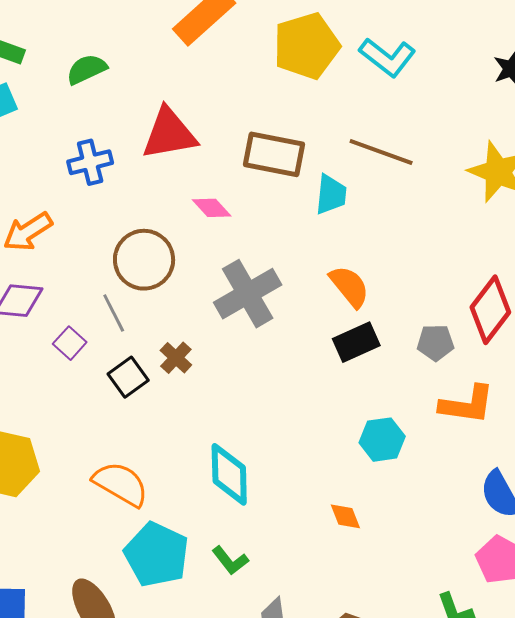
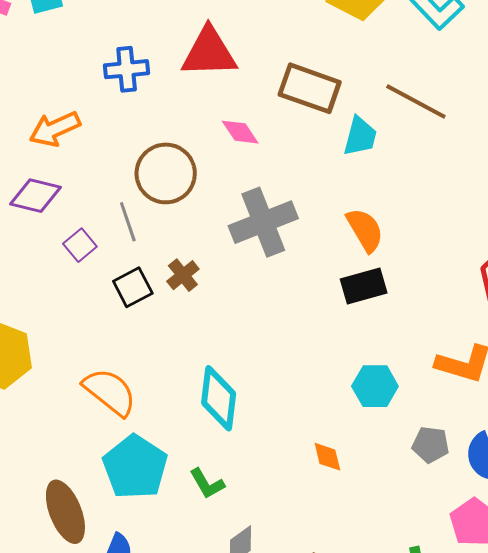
gray pentagon: (436, 343) -> (431, 445), moved

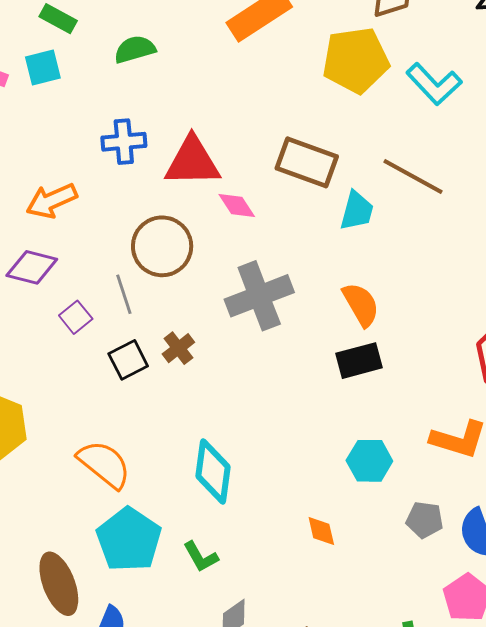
red triangle: (209, 52) -> (192, 162), moved

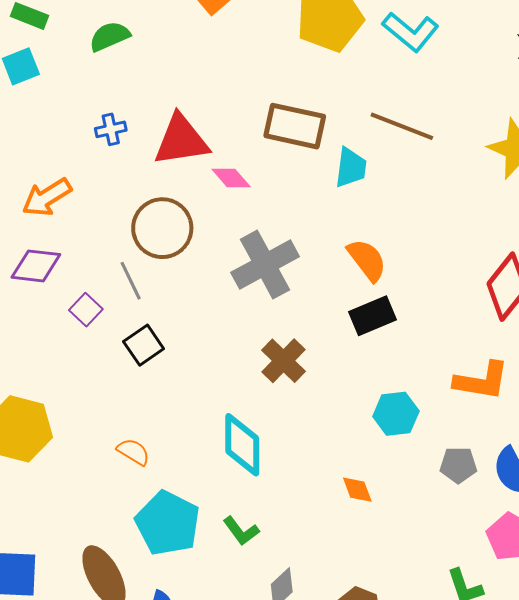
blue cross: (124, 142) -> (111, 129), size x0.7
brown cross: (178, 348) -> (283, 361), moved, size x1.4
orange semicircle: (104, 464) -> (133, 452), size x0.6

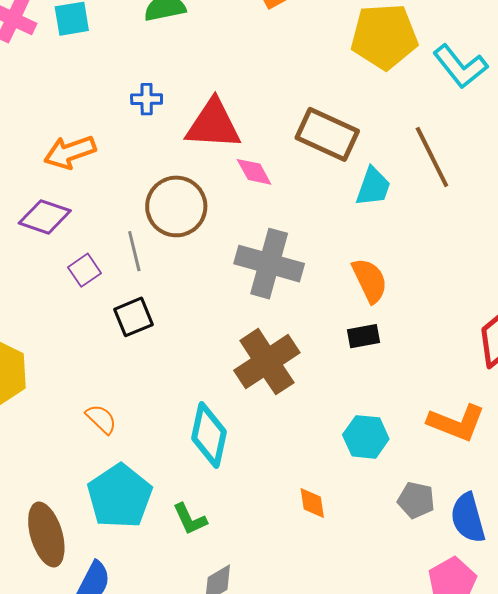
brown line: (402, 126) -> (432, 157), turned 30
gray cross: (265, 265) -> (269, 264), turned 32
black rectangle: (372, 316) -> (363, 336), size x0.7
brown cross: (283, 361) -> (267, 362), size x1.4

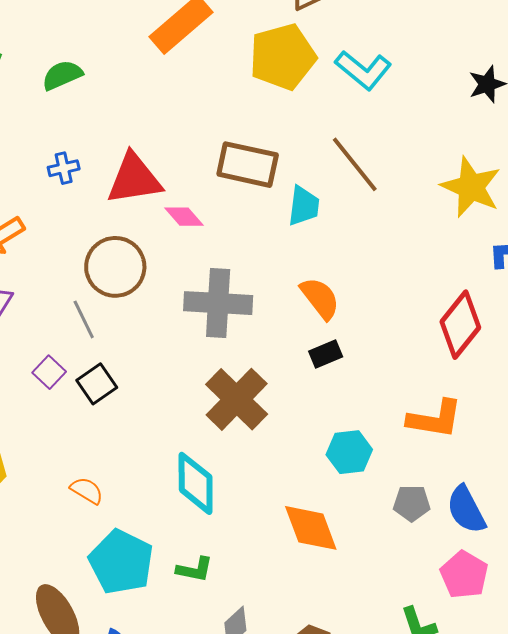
purple square: (84, 270) -> (49, 372), moved
orange diamond: (312, 503) -> (311, 528), size x1.8
green L-shape: (190, 519) -> (195, 569), turned -42

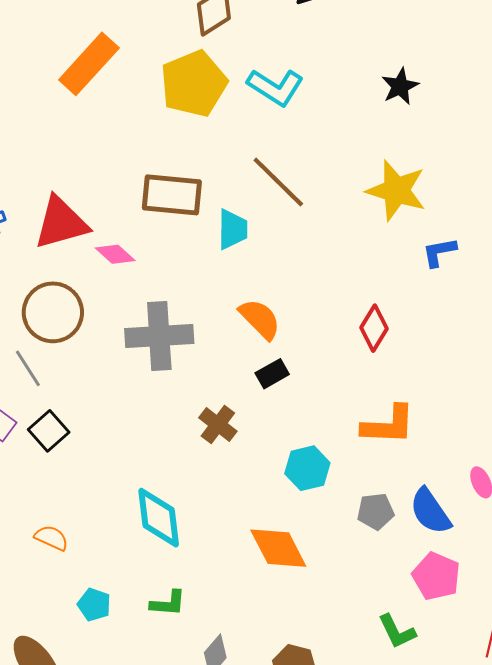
red diamond: (460, 325) -> (374, 328), moved, size x0.7
brown cross: (237, 399) -> (218, 424), moved, size x0.6
cyan pentagon: (121, 562) -> (94, 605), size x0.5

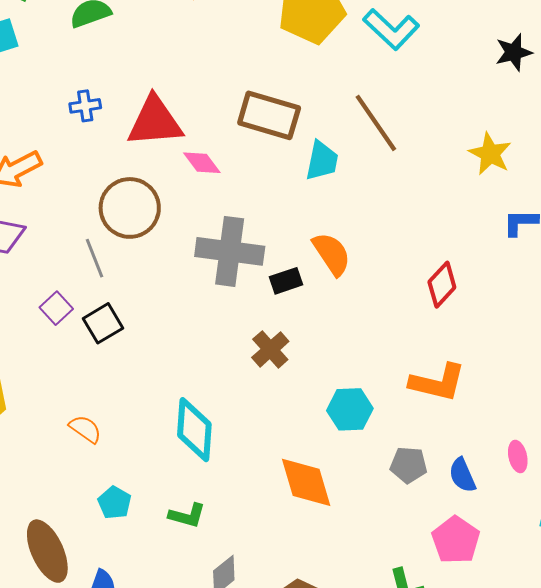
yellow star: (396, 190) -> (490, 154), size x0.7
black rectangle: (272, 374) -> (286, 281), moved
blue semicircle: (430, 511) -> (462, 475), size x0.7

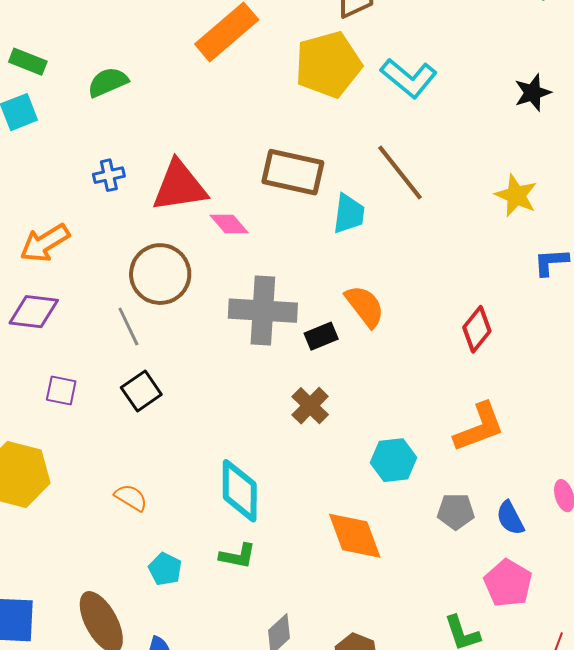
purple square: (56, 308) -> (61, 390), moved, turned -32
orange L-shape: (438, 383) -> (479, 427), turned -30
green L-shape: (187, 515) -> (238, 556), moved

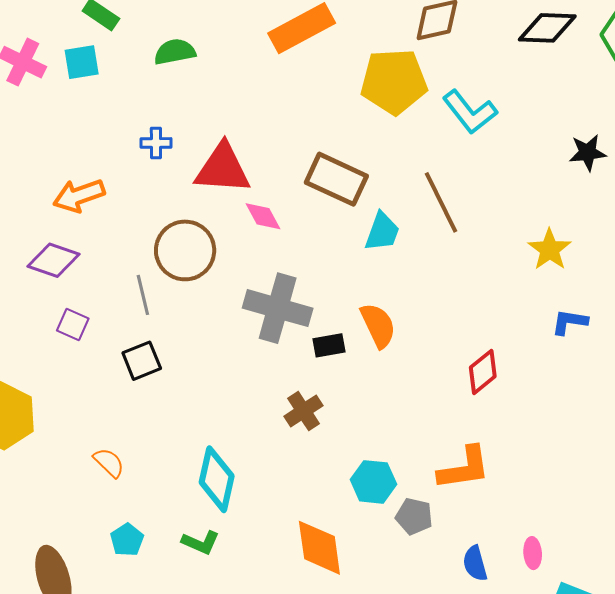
purple square: (61, 390) -> (73, 324), moved
gray pentagon: (456, 511) -> (414, 516), moved

